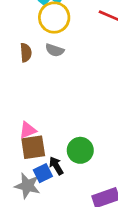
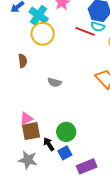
gray semicircle: (55, 50) -> (54, 82), moved
blue square: (43, 173) -> (65, 153), moved

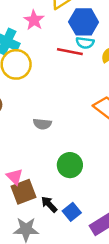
pink triangle: (26, 119) -> (15, 177), turned -40
green circle: (66, 132) -> (70, 165), moved

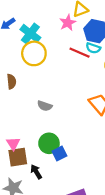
pink star: (34, 20) -> (68, 23), moved
green circle: (70, 165) -> (49, 143), moved
blue square: (72, 212) -> (59, 153), moved

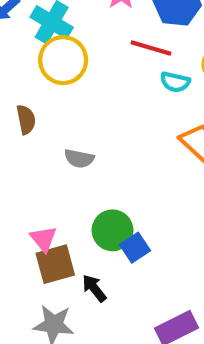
cyan semicircle: (93, 48) -> (175, 82), moved
gray semicircle: (45, 106) -> (79, 159), moved

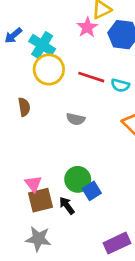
red line: (151, 48) -> (91, 77), moved
gray semicircle: (79, 159) -> (76, 119), moved
black arrow: (94, 288) -> (67, 206), moved

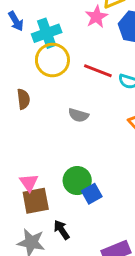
blue arrow: (13, 35) -> (16, 21), turned -84
cyan cross: (42, 45) -> (47, 33), turned 35
black arrow: (67, 206) -> (62, 230), moved

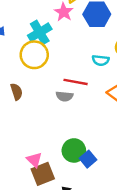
cyan cross: (47, 33) -> (40, 32), moved
red line: (98, 71) -> (76, 82), moved

